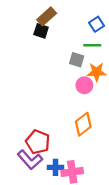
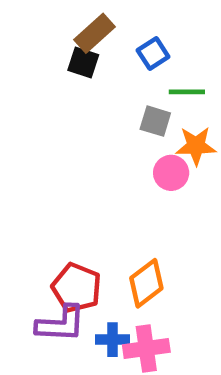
blue square: (97, 24) -> (153, 53), moved
orange diamond: (83, 124) -> (146, 283), moved
purple L-shape: (30, 160) -> (61, 324), turned -45

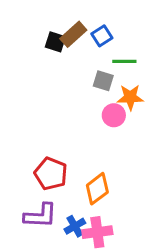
brown rectangle: (95, 33) -> (73, 34), moved
red pentagon: (76, 288) -> (51, 174), moved
blue cross: (113, 340) -> (75, 226), turned -30

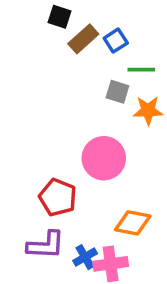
black square: (55, 42) -> (59, 17), moved
pink circle: (114, 115) -> (104, 158), moved, size x1.6
orange diamond: (97, 189) -> (133, 223), moved, turned 48

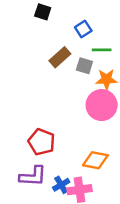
brown rectangle: (83, 39) -> (60, 57), moved
pink circle: (104, 158) -> (102, 105), moved

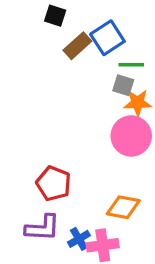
blue square: (83, 29) -> (107, 38), size x1.5
brown rectangle: (60, 57) -> (77, 46), moved
gray square: (84, 66) -> (123, 85), moved

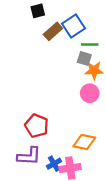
black square: (55, 16) -> (38, 11), turned -32
pink circle: (131, 136) -> (90, 93), size x0.7

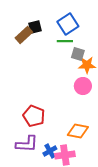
black square: (38, 11) -> (35, 27), moved
brown rectangle: (53, 31) -> (24, 35), moved
green line: (90, 44) -> (65, 41), moved

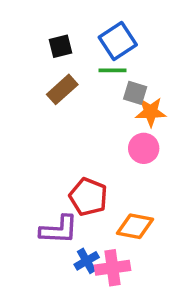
brown rectangle: (24, 35) -> (62, 89), moved
red pentagon: (34, 116) -> (88, 197), moved
purple L-shape: (27, 144) -> (59, 230), moved

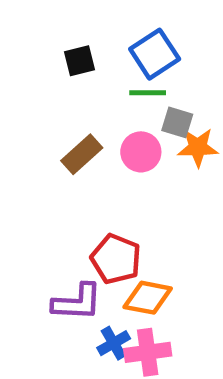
brown rectangle: (62, 89) -> (82, 154), moved
pink circle: (144, 148) -> (141, 152), moved
orange diamond: (135, 226) -> (148, 298), moved

